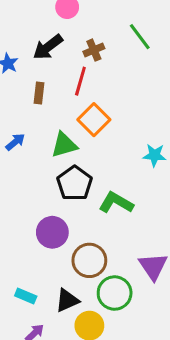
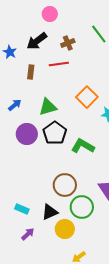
red line: (80, 81) -> (59, 64), turned 66
orange square: (94, 120) -> (87, 97), moved
purple circle: (52, 232) -> (27, 134), moved

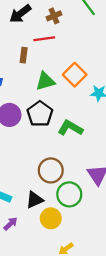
brown rectangle: (31, 72) -> (24, 55), moved
green triangle: (48, 107) -> (45, 81), moved

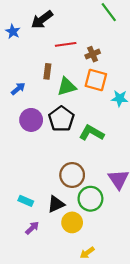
brown cross: (54, 16) -> (93, 54), moved
brown rectangle: (24, 55) -> (47, 71), moved
orange square: (75, 75) -> (96, 80), turned -30

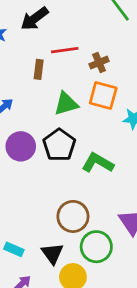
brown rectangle: (47, 71) -> (39, 69), moved
black triangle: (56, 204) -> (52, 254), turned -42

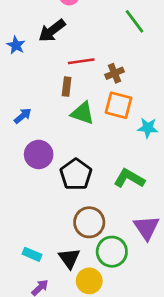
brown rectangle: (39, 69) -> (67, 87), moved
green triangle: (66, 104) -> (83, 113), turned 35
black pentagon: (59, 145) -> (76, 174), moved
green L-shape: (98, 163) -> (129, 178), moved

